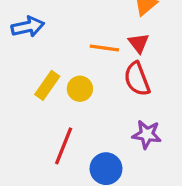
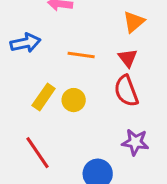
orange line: (104, 48) -> (81, 55), moved
red line: (64, 146) -> (38, 153), moved, turned -56

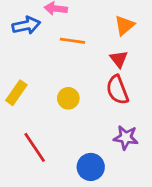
blue arrow: (26, 43) -> (26, 25), moved
orange line: (81, 55) -> (73, 41), moved
yellow rectangle: (44, 97) -> (16, 93), moved

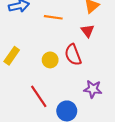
red semicircle: (117, 90) -> (73, 55), moved
red line: (35, 147) -> (39, 96), moved

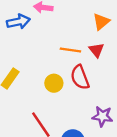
orange line: (53, 17) -> (70, 50), moved

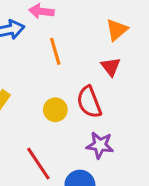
orange line: (70, 50) -> (55, 51), moved, turned 66
purple star: (102, 116) -> (100, 145), moved

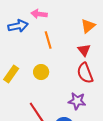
red semicircle: (89, 102) -> (85, 73), moved
yellow circle: (55, 110) -> (41, 72), moved

